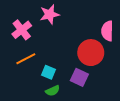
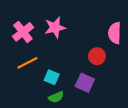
pink star: (50, 14) -> (55, 27), moved
red circle: (91, 53) -> (97, 56), size x0.6

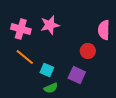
pink cross: (23, 32) -> (21, 29), turned -36
orange line: (27, 63) -> (25, 57), turned 66

